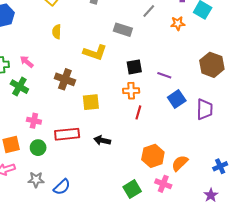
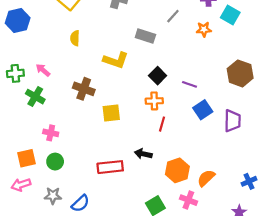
black square: (134, 67) -> (158, 76), turned -35
red rectangle: (67, 134) -> (110, 167), moved
black arrow: (102, 140) -> (143, 154), moved

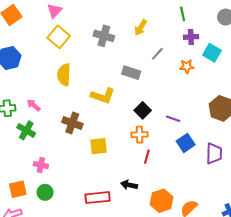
yellow semicircle: (75, 38) -> (64, 75), size x1.5

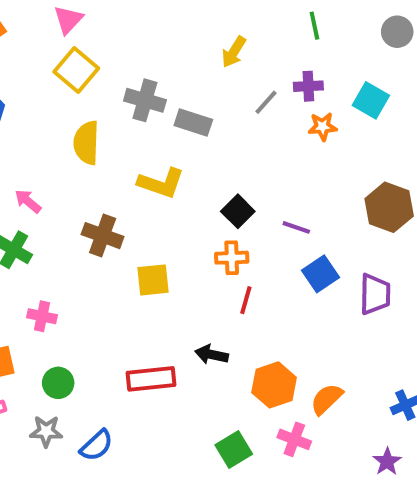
gray cross: (104, 36) -> (145, 100), moved
purple cross: (191, 37) -> (308, 86), moved
gray rectangle: (131, 73) -> (193, 123), moved
green circle: (45, 192) -> (58, 383), moved

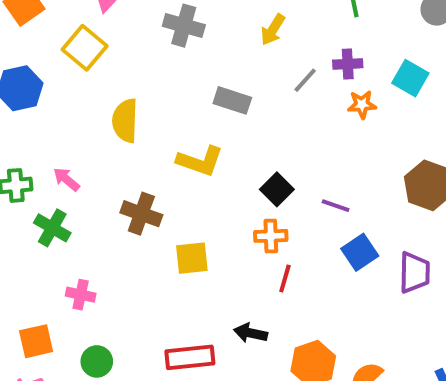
yellow square: (76, 70) -> (85, 48), moved
gray cross: (145, 100) -> (184, 26), moved

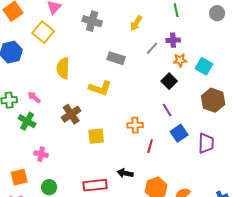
cyan square: (410, 78) -> (204, 66), moved
black square: (277, 189) -> (169, 81), moved
purple line: (336, 206) -> (167, 110), turned 40
brown cross: (141, 214) -> (71, 114), turned 36
red line: (285, 278) -> (150, 146), moved

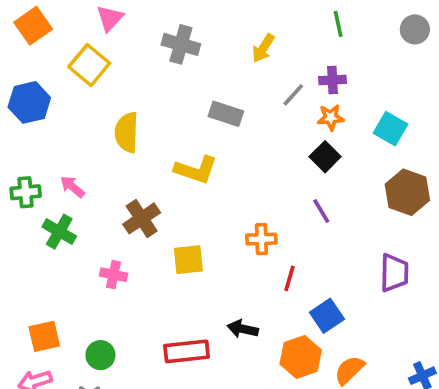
orange star: (180, 60) -> (331, 117), moved
blue square: (179, 133) -> (327, 316), moved
pink cross: (41, 154) -> (114, 275), moved

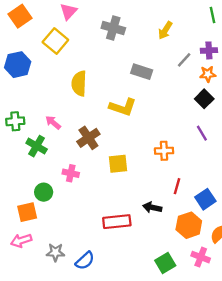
pink arrow: (72, 187) -> (53, 122), moved
red line: (289, 278) -> (177, 186), moved
green circle: (100, 355) -> (44, 192), moved

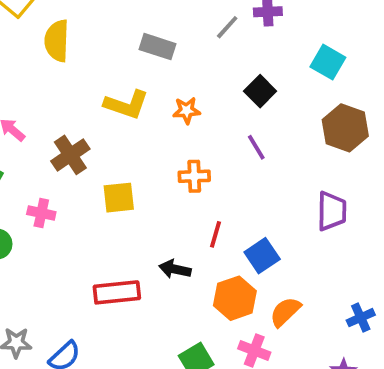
orange star: (208, 74) -> (187, 110), moved
yellow semicircle: (79, 83) -> (57, 41), moved

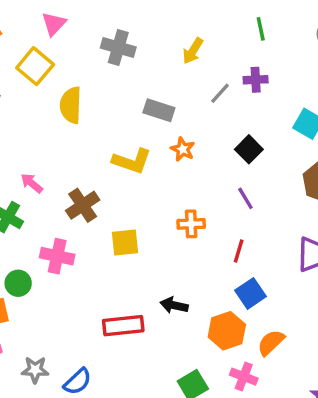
orange star: (187, 110) -> (183, 149), moved, turned 30
pink cross: (41, 213) -> (57, 256), size x1.4
red line: (216, 234) -> (239, 251), moved

